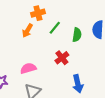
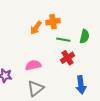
orange cross: (38, 13) -> (53, 22), moved
green line: (55, 28) -> (63, 40), moved, turned 56

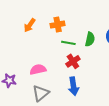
orange arrow: (36, 28) -> (30, 25), moved
blue arrow: (81, 85) -> (74, 86), moved

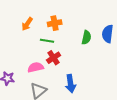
green line: (68, 43) -> (47, 41), moved
red cross: (73, 61) -> (54, 58), moved

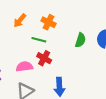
orange cross: (55, 23) -> (48, 22), turned 32
red cross: (54, 58) -> (44, 58), turned -32

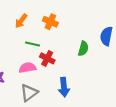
green line: (39, 40) -> (32, 44), moved
green semicircle: (80, 40) -> (83, 49), moved

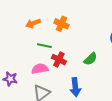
orange arrow: (21, 21) -> (33, 23), turned 32
green semicircle: (83, 49) -> (90, 59), moved, turned 32

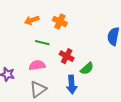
green semicircle: (90, 59) -> (87, 68), moved
red cross: (59, 60) -> (67, 56), moved

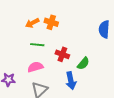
orange arrow: (32, 20) -> (32, 23), moved

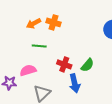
red cross: (62, 54) -> (64, 64), moved
pink semicircle: (35, 67) -> (28, 70), moved

